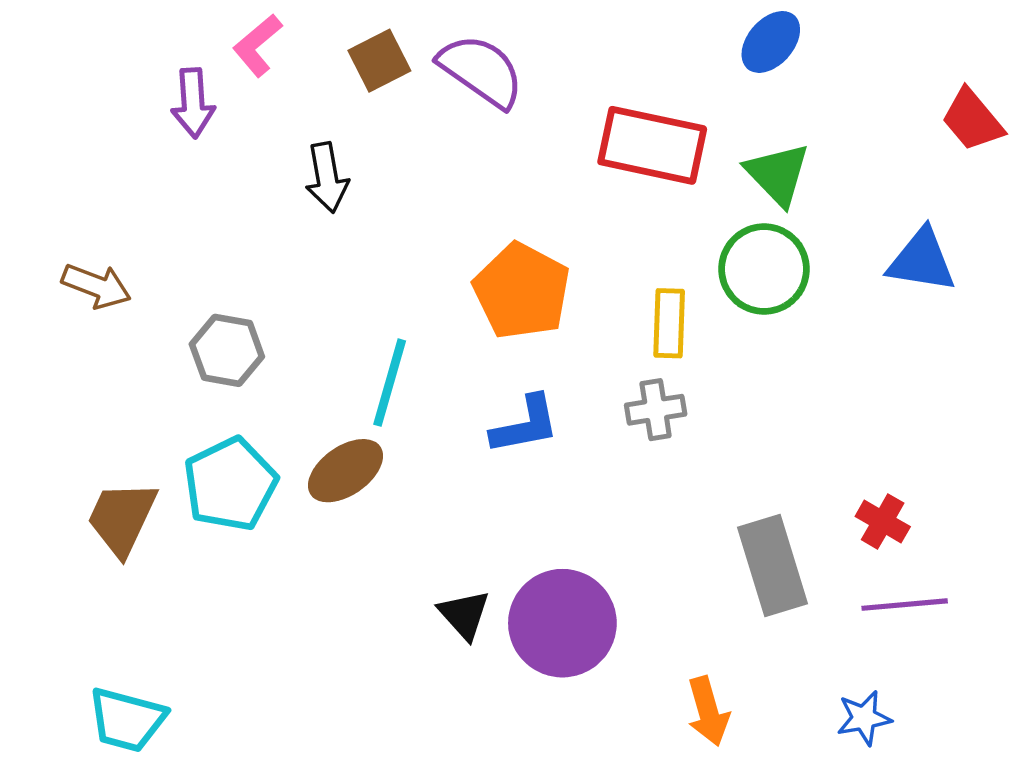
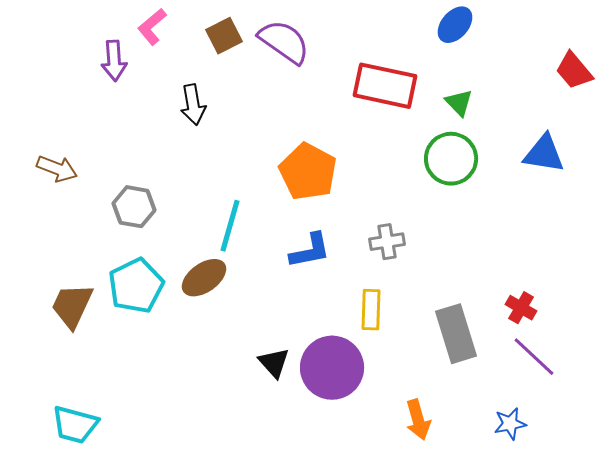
green triangle: (778, 174) -> (459, 103), size x0.7
yellow rectangle: (669, 323) -> (371, 310), moved
purple line: (905, 605) -> (534, 357), turned 48

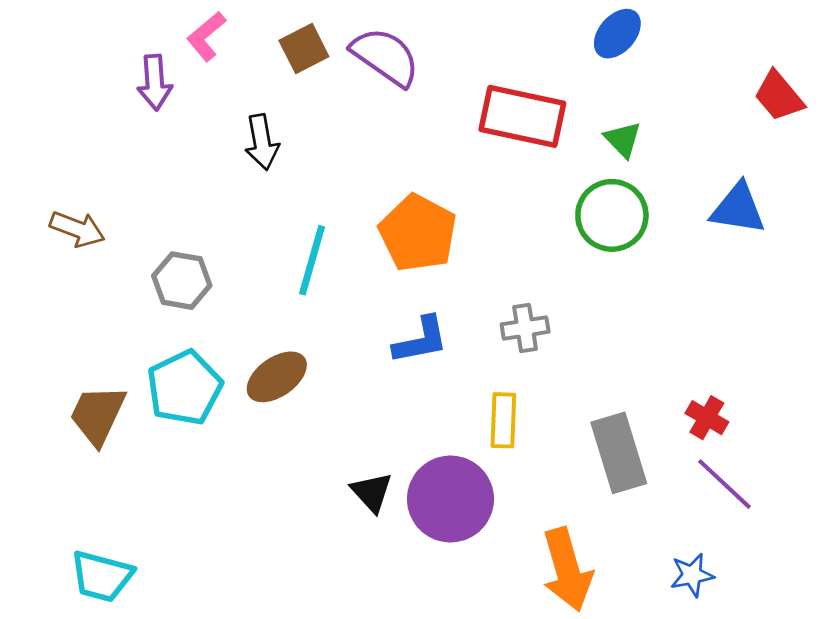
cyan line: (230, 226) -> (312, 260), moved
orange arrow: (418, 420) -> (567, 570), size x1.5

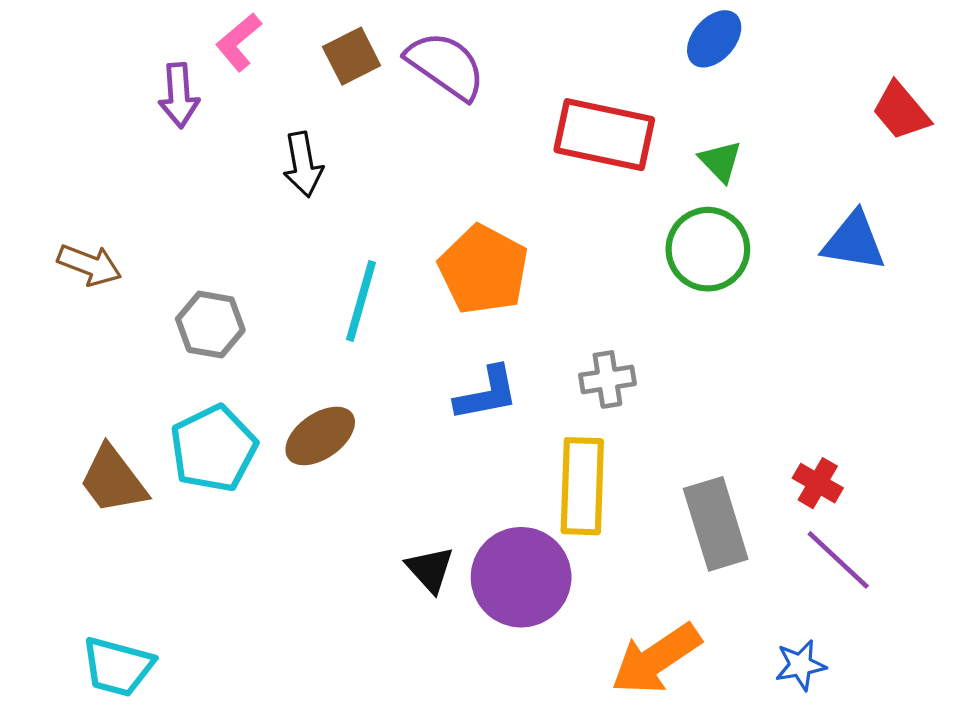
brown trapezoid: (98, 415) -> (113, 480), turned -62
yellow rectangle: (503, 420) -> (582, 486), size x1.5
orange arrow: (567, 570) -> (656, 659), turned 72

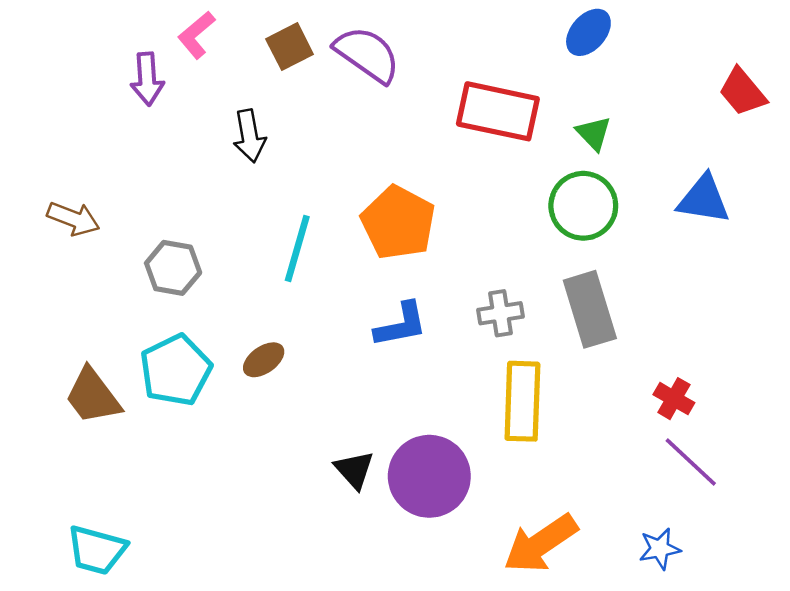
brown ellipse: (320, 436) -> (264, 360), size x0.7
yellow rectangle: (582, 486) -> (522, 401), moved
gray rectangle: (716, 524) -> (590, 309), moved

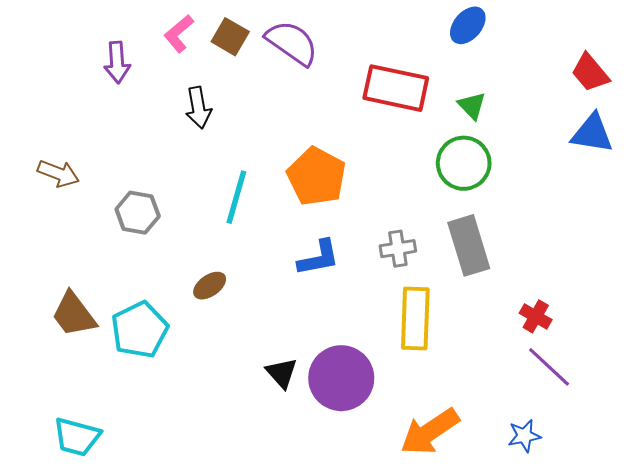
pink L-shape: (196, 35) -> (179, 34), moved
brown square: (290, 47) -> (230, 37), turned -33
blue triangle: (704, 199) -> (592, 133), moved
cyan pentagon: (176, 370) -> (140, 330), moved

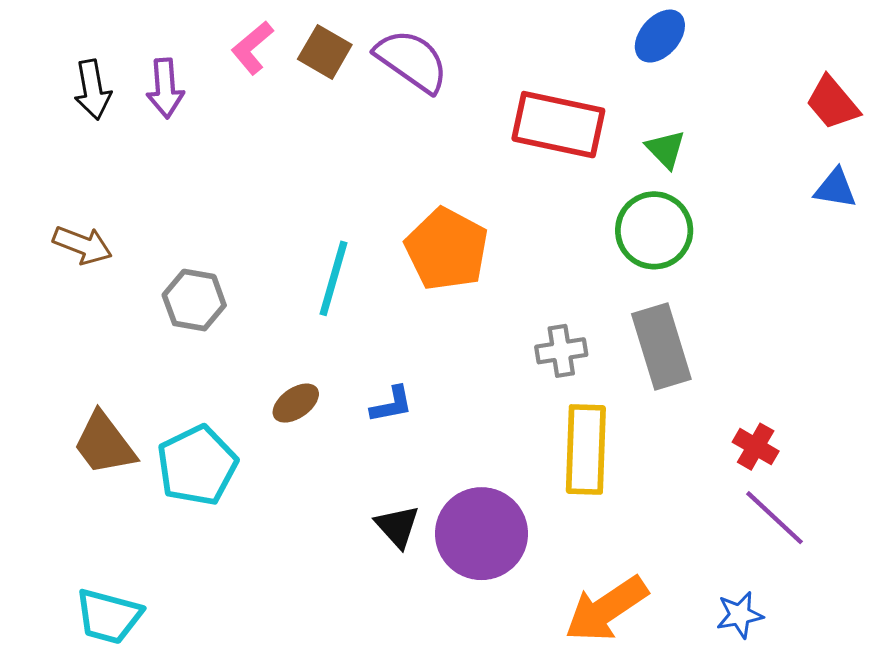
black arrow: (198, 108) -> (93, 90), moved
blue triangle: (592, 133) -> (835, 188), size x0.7
blue L-shape: (319, 258) -> (392, 405), moved, size x0.7

